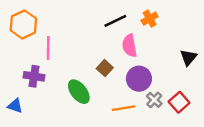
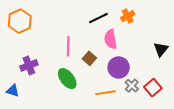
pink line: (48, 48) -> (68, 46), moved
purple cross: (34, 76) -> (29, 65), turned -30

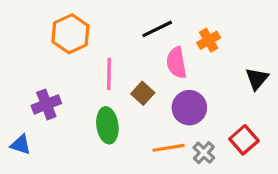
orange cross: (128, 16) -> (209, 40), moved
orange hexagon: (20, 21) -> (70, 34), moved
green ellipse: (67, 79) -> (107, 125), turned 30
gray cross: (132, 86) -> (204, 153), moved

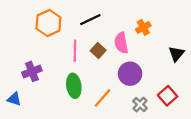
black line: (157, 29) -> (90, 20), moved
brown square: (143, 93) -> (98, 51), moved
orange line: (168, 148) -> (102, 98), moved, turned -40

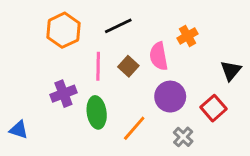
purple cross: (32, 71) -> (63, 94), moved
red square: (168, 96) -> (213, 108), moved

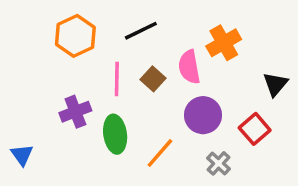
orange cross: (187, 36) -> (224, 43), size x1.4
blue triangle: (19, 130) -> (22, 155), turned 36

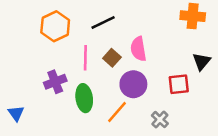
orange cross: (224, 43) -> (193, 16), moved, turned 35
purple circle: (203, 115) -> (133, 84), moved
red square: (255, 129) -> (179, 84), moved, turned 35

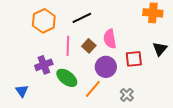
red square: (179, 84) -> (134, 59), moved
green ellipse: (84, 98) -> (67, 78), turned -45
blue triangle: (16, 113) -> (22, 91), moved

